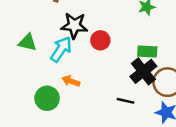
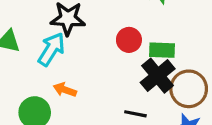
red circle: (100, 40) -> (129, 40), moved

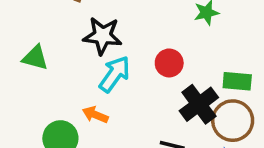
cyan arrow: (51, 49) -> (115, 74), moved
green rectangle: (162, 50) -> (237, 81), moved

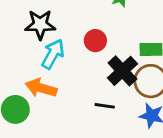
orange arrow: (95, 115) -> (41, 88), size x1.5

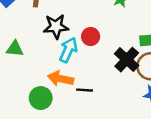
red circle: (95, 41) -> (91, 37), moved
black line: (105, 106) -> (84, 90), moved

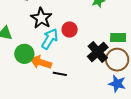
black star: (56, 26) -> (41, 18), turned 30
green circle: (41, 98) -> (24, 54), moved

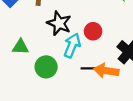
orange arrow: (41, 62) -> (106, 71), moved
black line: (60, 74) -> (89, 68), moved

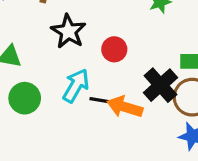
cyan arrow: (72, 45) -> (76, 86), moved
green circle: (46, 67) -> (25, 98), moved

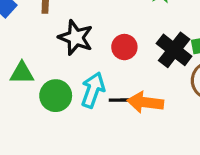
black cross: (160, 85) -> (174, 50), moved
green circle: (25, 98) -> (56, 96), moved

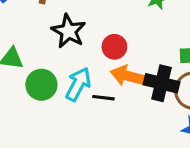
black cross: (174, 50) -> (161, 83), moved, turned -32
orange arrow: (145, 102) -> (128, 76), moved

